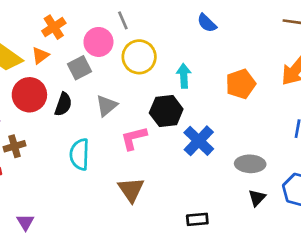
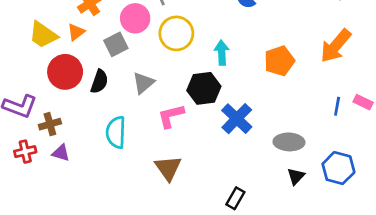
black rectangle: (197, 219) -> (235, 198), turned -55
purple triangle: (25, 222) -> (61, 153), moved, turned -42

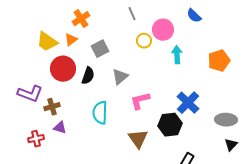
pink circle: (135, 18) -> (163, 30), moved
yellow circle: (176, 33) -> (144, 41), size x0.6
black hexagon: (204, 88) -> (170, 125), moved
red cross: (25, 152) -> (36, 139), moved

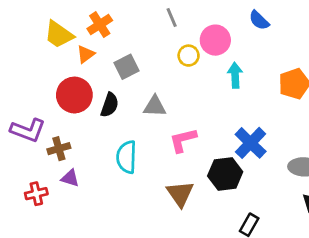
yellow trapezoid: (47, 42) -> (59, 34), moved
gray triangle: (120, 77) -> (155, 106), turned 42

